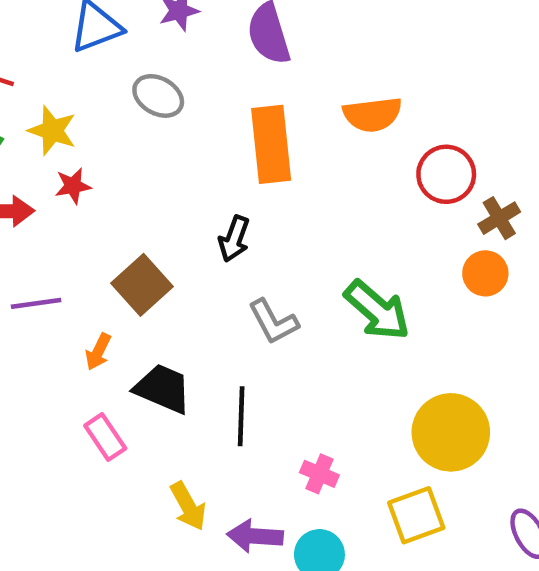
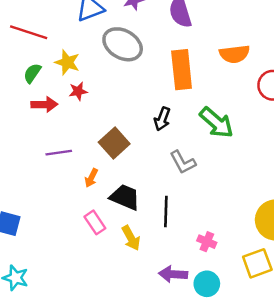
gray ellipse: (158, 96) -> (123, 44), size x1.5
green arrow: (377, 310) -> (216, 123), moved
yellow arrow: (188, 506) -> (131, 238), moved

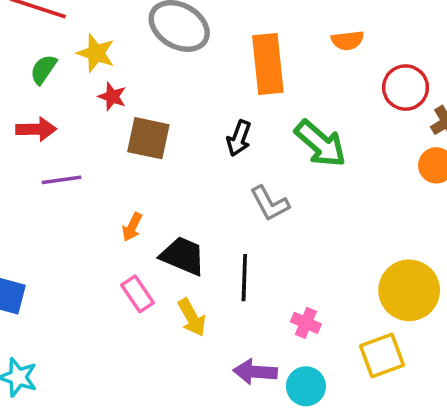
orange semicircle: (234, 54) -> (348, 40), size x0.7
red star: (78, 91) -> (112, 97), turned 30
red arrow: (44, 104) -> (36, 129), moved
brown square: (114, 143) -> (148, 138), moved, turned -36
purple line: (59, 153) -> (61, 180), moved

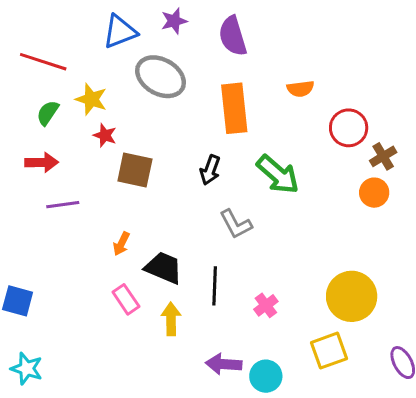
yellow arrow: (192, 317) -> (171, 319), turned -152
pink cross: (306, 323) -> (266, 305), moved, turned 30

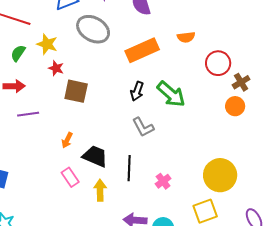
orange rectangle: (234, 108) -> (142, 50), turned 72
black arrow: (210, 170) -> (137, 91), moved

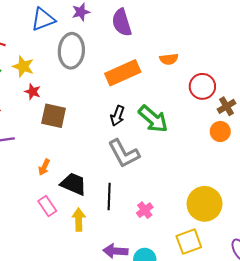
gray ellipse: (93, 29) -> (71, 51), turned 64
gray L-shape: (143, 127) -> (124, 153), size x1.4

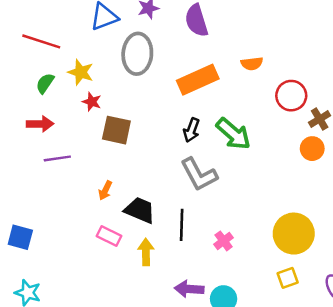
pink rectangle: (47, 206) -> (109, 236), turned -30
yellow square: (189, 242) -> (288, 278), moved, size x0.7

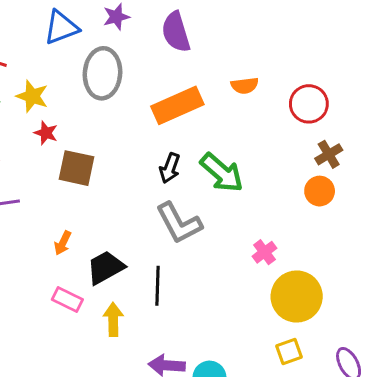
red circle: (291, 96) -> (309, 104), moved
black trapezoid: (140, 210) -> (106, 267), turned -52
pink cross: (224, 241) -> (265, 252), moved

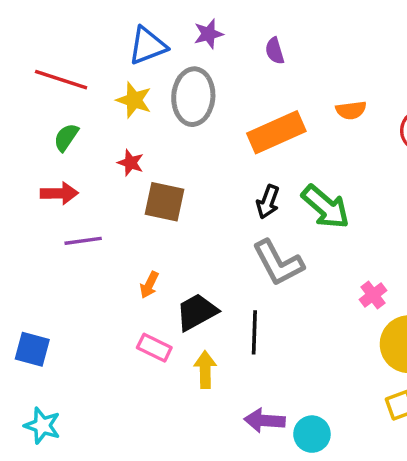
purple semicircle: (176, 32) -> (275, 51), size x0.6
yellow star: (32, 96) -> (134, 100), moved

